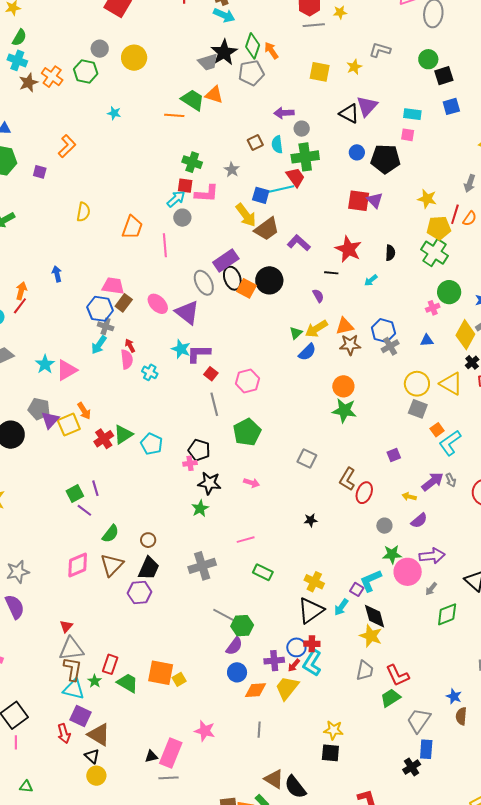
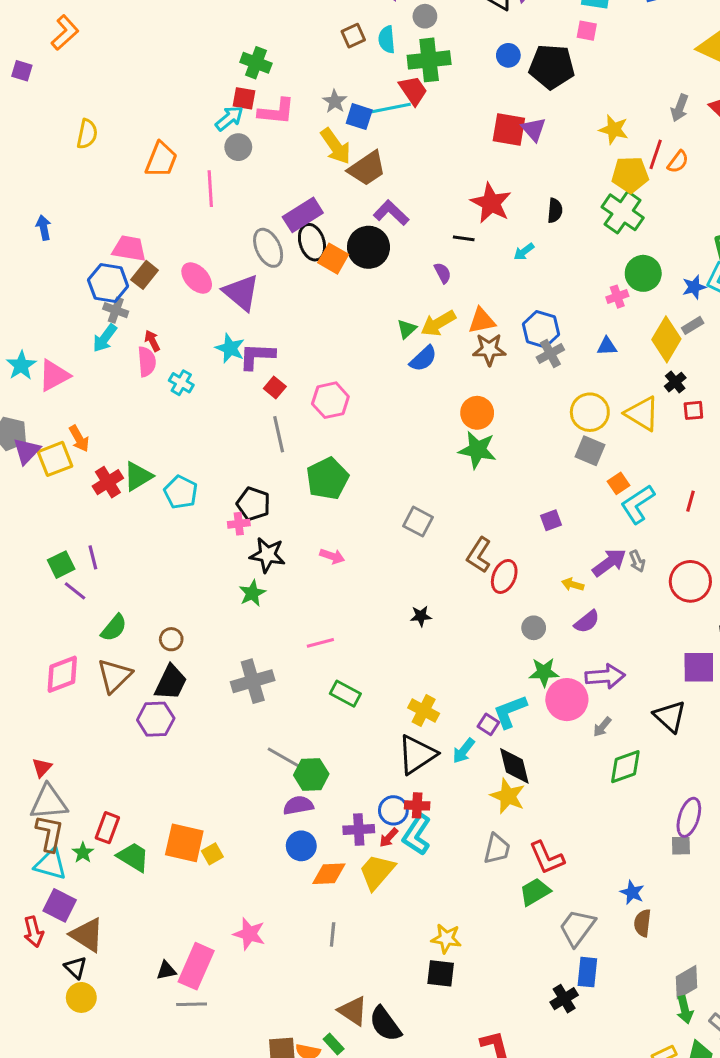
gray star: (232, 170) -> (335, 101), moved
purple L-shape: (299, 243) -> (391, 213), moved
purple semicircle: (234, 646) -> (298, 805), turned -138

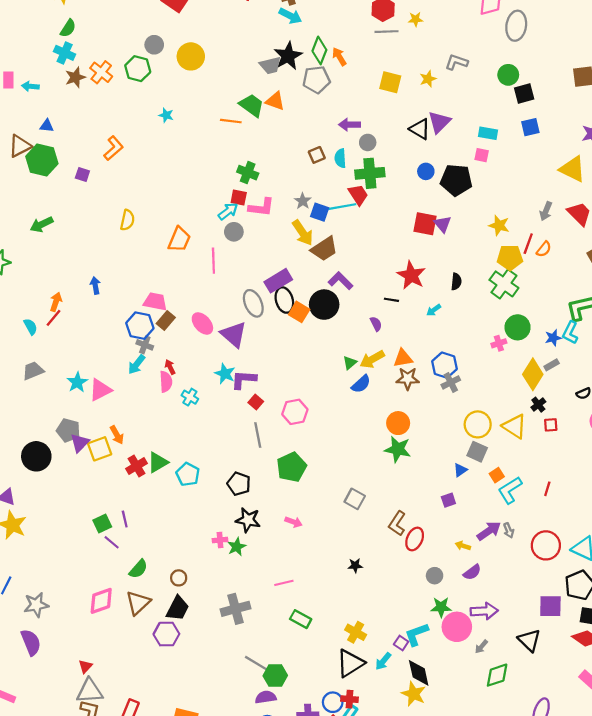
blue triangle: (607, 346) -> (460, 470), moved, turned -32
pink cross: (239, 524) -> (220, 540), moved

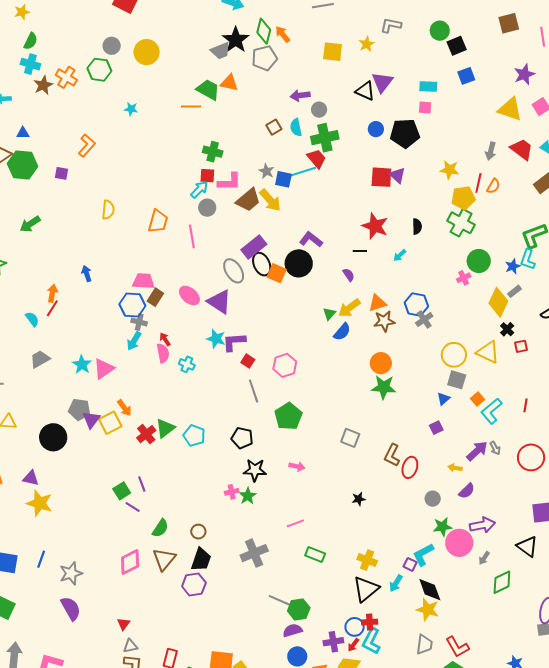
brown trapezoid: (324, 249) -> (248, 200), moved
gray triangle: (90, 691) -> (130, 646), size x0.6

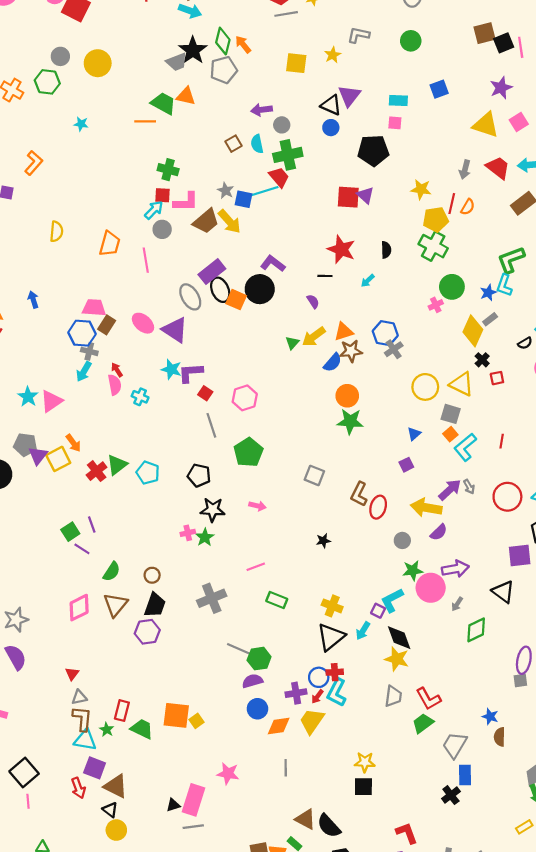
black square: (457, 46) -> (504, 43), moved
blue circle: (376, 129) -> (331, 128), moved
blue semicircle: (342, 332) -> (333, 362), moved
gray square: (457, 380) -> (451, 414), moved
yellow arrow: (455, 468) -> (426, 508), size x2.0

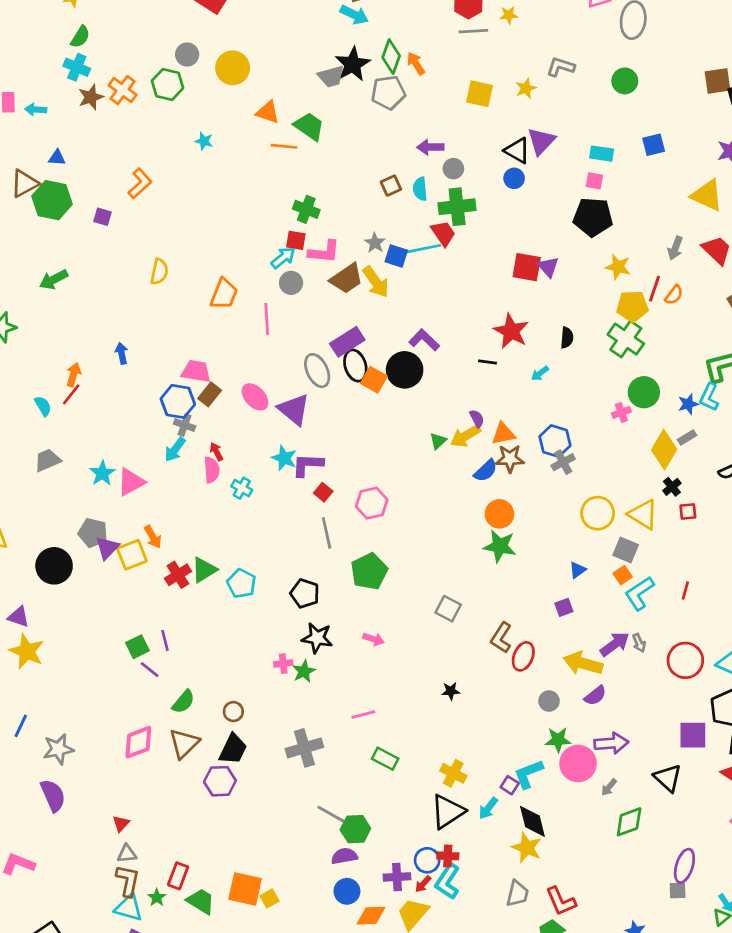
orange triangle: (186, 96) -> (268, 112), moved
black pentagon: (373, 150) -> (593, 217), moved
purple semicircle: (313, 301) -> (477, 419), moved

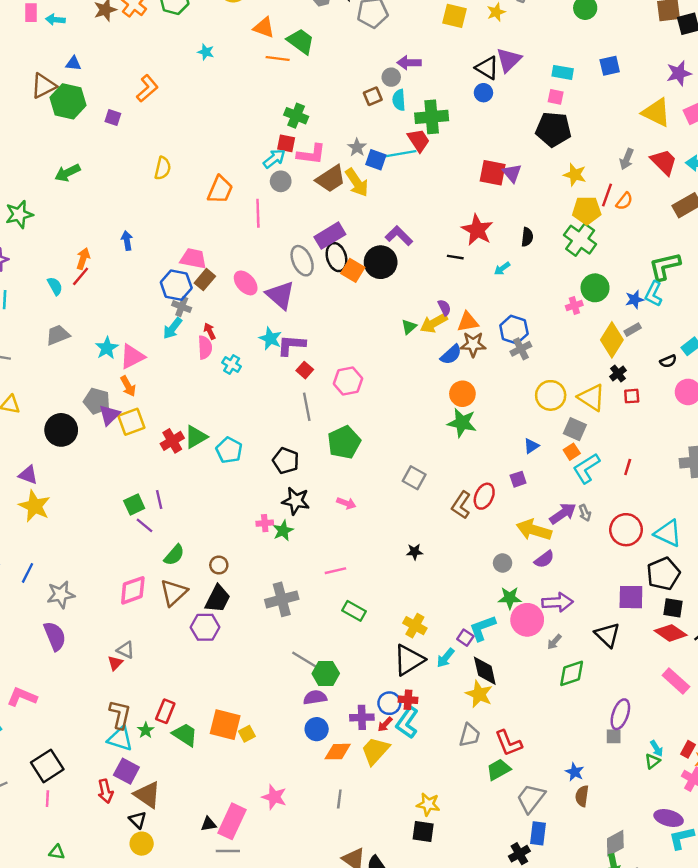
gray circle: (453, 169) -> (391, 77), moved
orange arrow: (153, 537) -> (128, 386), moved
red ellipse: (523, 656) -> (484, 496), moved
gray triangle: (127, 854) -> (126, 650), moved, turned 30

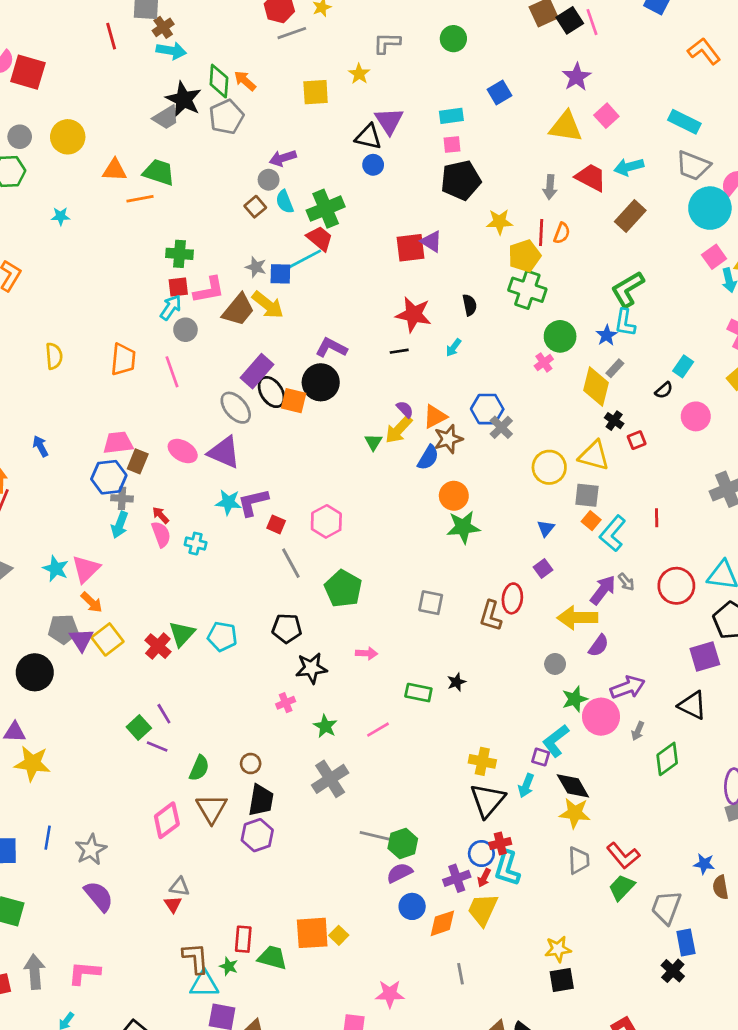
green star: (283, 531) -> (325, 726), moved
green rectangle: (354, 611) -> (418, 693), moved

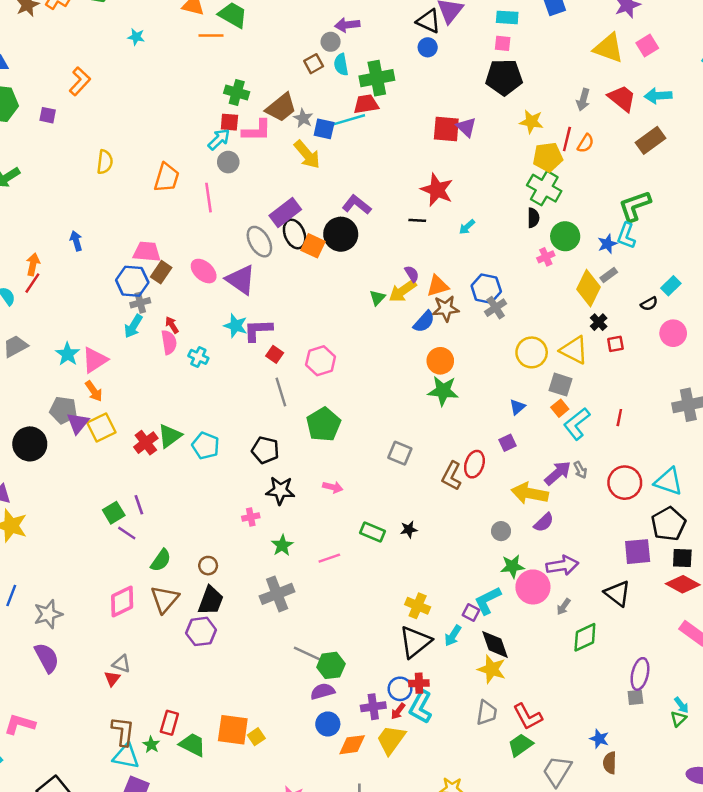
red trapezoid: (320, 238) -> (366, 104), turned -60
black semicircle: (470, 305) -> (533, 218), moved
brown trapezoid: (238, 310) -> (281, 108), moved
gray cross: (122, 498) -> (140, 303), turned -30

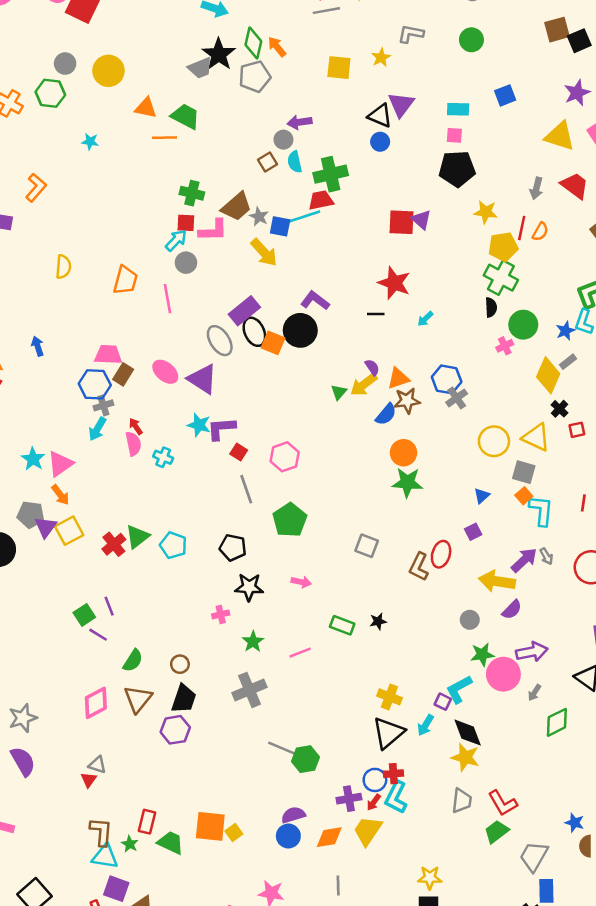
cyan L-shape: (577, 424) -> (541, 510), turned 136
purple semicircle: (323, 691) -> (293, 815), moved
blue circle: (328, 724) -> (288, 836), moved

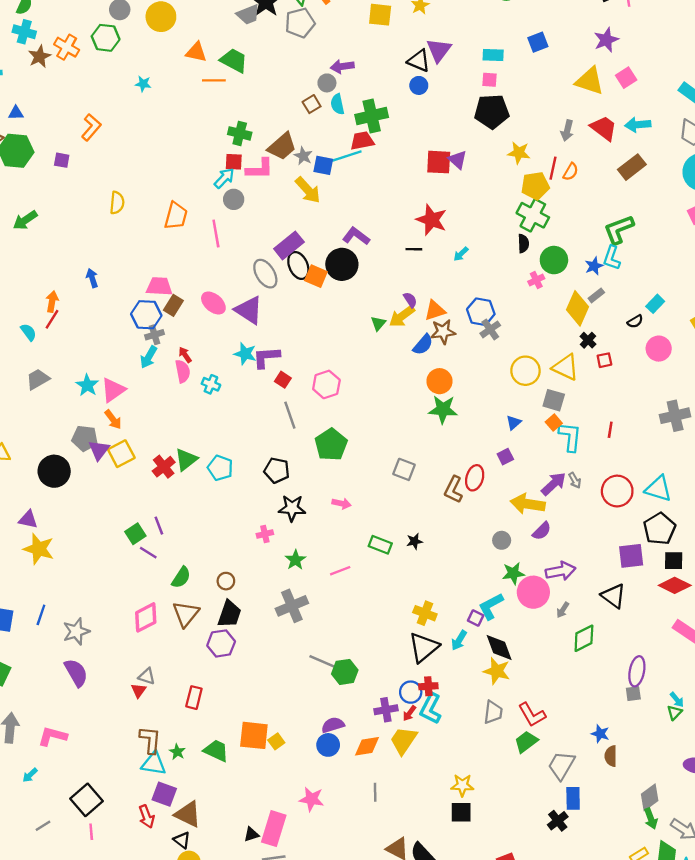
red rectangle: (147, 822) -> (194, 698), moved

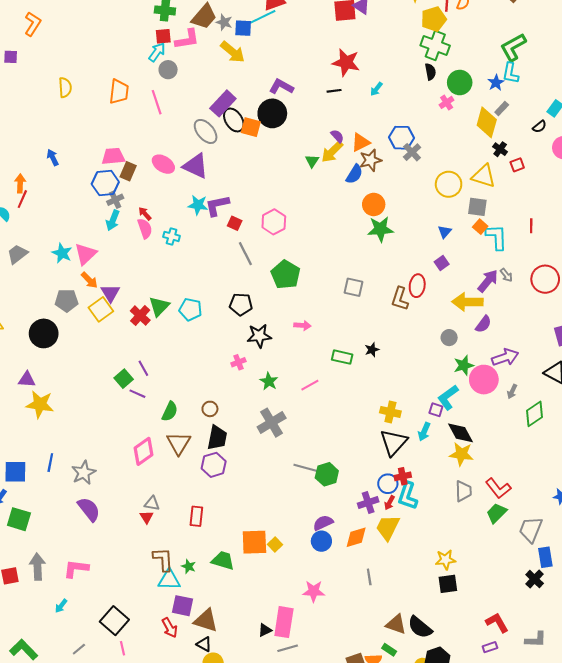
purple triangle: (99, 450) -> (110, 293), moved

